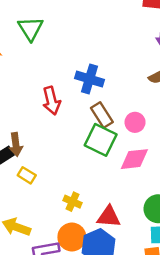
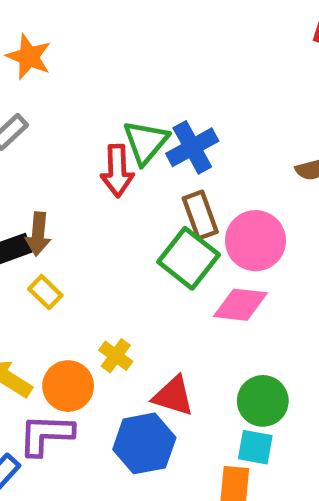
green triangle: (30, 29) -> (146, 142), moved
blue cross: (89, 79) -> (192, 147), turned 32
pink circle: (135, 122) -> (255, 241), size x1.6
orange circle: (72, 237) -> (68, 386), moved

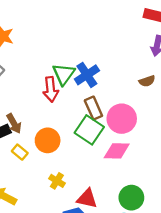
brown arrow: (38, 234) -> (14, 124), turned -30
orange circle: (68, 386) -> (48, 140), moved

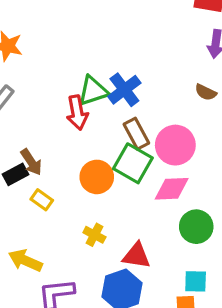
green triangle: (64, 74) -> (93, 91), turned 40
brown semicircle: (147, 81) -> (206, 92), turned 49
orange circle: (48, 140) -> (97, 177), moved
green circle: (131, 198) -> (196, 227), moved

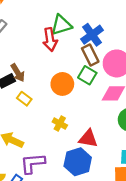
blue cross: (124, 90) -> (92, 35), moved
green square: (133, 163) -> (87, 75), size x0.7

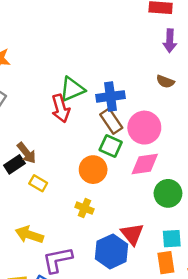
blue cross: (92, 35) -> (111, 96), turned 35
orange circle: (62, 84) -> (93, 170), moved
red triangle: (88, 139) -> (132, 234), moved, turned 48

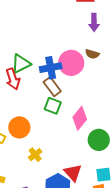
pink circle: (144, 128) -> (71, 63), moved
pink diamond: (145, 164) -> (80, 118), turned -40
orange circle: (93, 170) -> (19, 127), moved
yellow cross: (84, 208) -> (35, 155), turned 32

